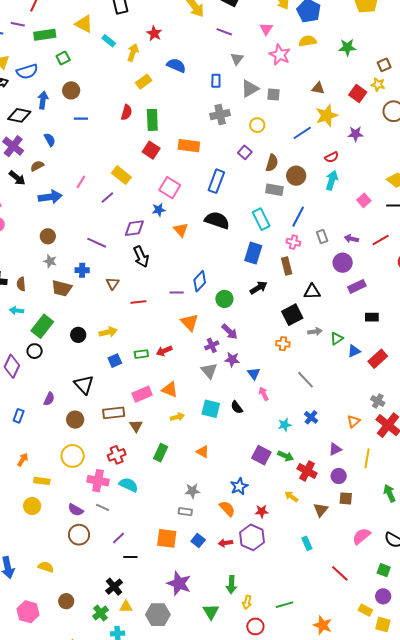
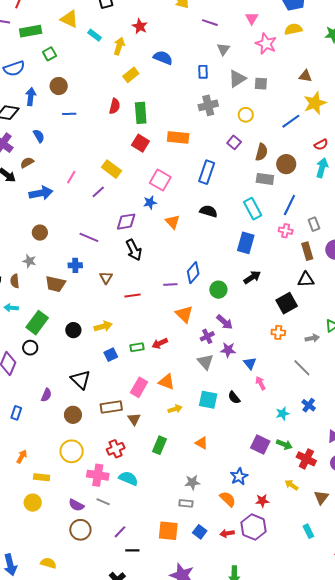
black semicircle: (217, 220) -> (209, 211), size x0.7
gray star: (50, 261) -> (29, 261), moved
brown rectangle: (287, 266) -> (307, 251), moved
gray arrow: (315, 332) -> (312, 338), moved
pink rectangle: (142, 394) -> (139, 387), turned -36

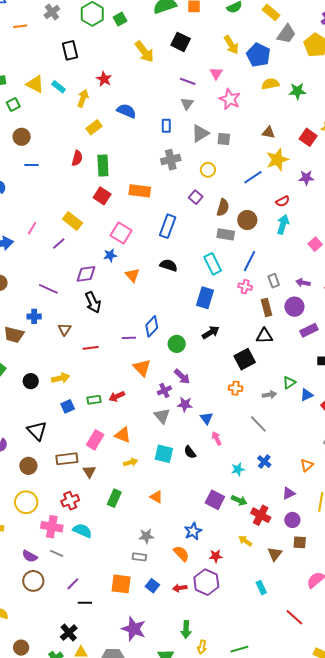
yellow triangle: (69, 19) -> (35, 84), moved
purple line: (210, 23) -> (188, 81), moved
yellow semicircle: (293, 29) -> (270, 84), moved

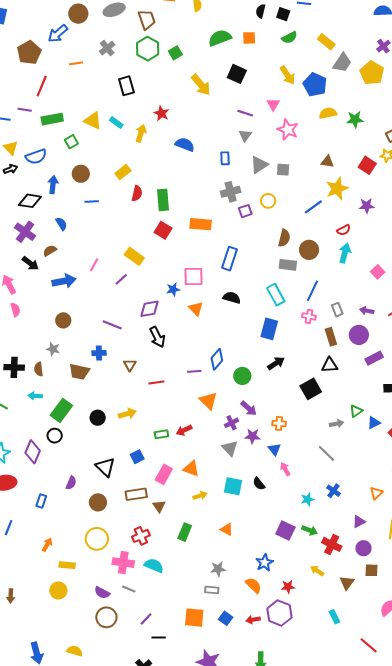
yellow rectangle: (94, 127) -> (123, 172), moved
purple square: (196, 197) -> (245, 211), moved, turned 32
pink square: (121, 233) -> (194, 277), moved, turned -30
orange cross: (236, 388) -> (279, 423), moved
blue square: (68, 406) -> (137, 457), moved

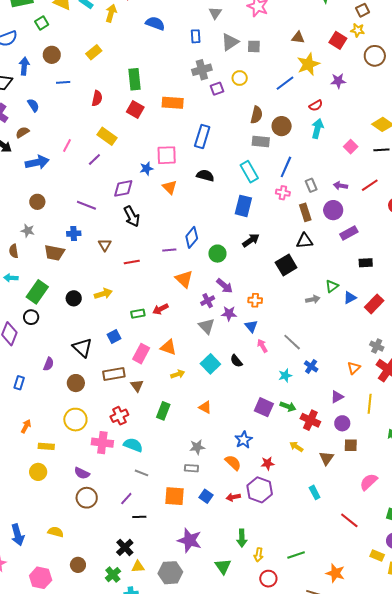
red semicircle: (137, 193) -> (97, 98), moved
gray line: (326, 453) -> (292, 342), moved
cyan square: (233, 486) -> (210, 364), turned 36
gray line: (129, 589) -> (142, 473), moved

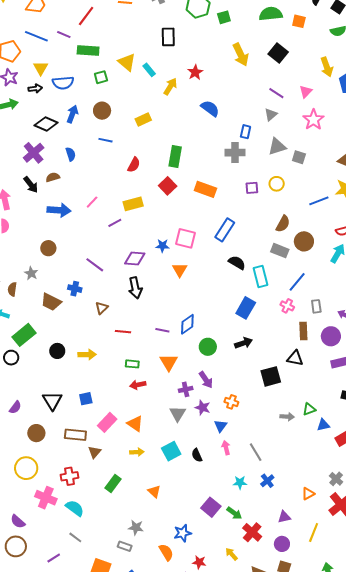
gray cross: (202, 70) -> (235, 153), moved
yellow rectangle: (107, 136) -> (133, 204), turned -66
black semicircle: (205, 175) -> (237, 263), moved
green rectangle: (138, 314) -> (132, 364), moved

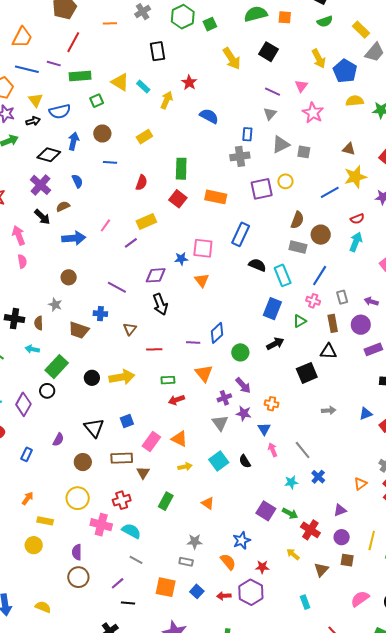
purple square: (252, 188) -> (262, 189), size x1.6
yellow arrow: (87, 355) -> (122, 377), size x1.4
green triangle: (309, 409) -> (300, 321), moved
purple semicircle: (18, 521) -> (77, 552), turned 56
yellow line: (314, 533) -> (372, 540), moved

